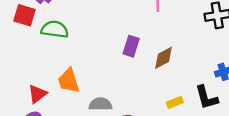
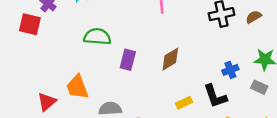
green semicircle: (55, 29) -> (97, 37), moved
purple rectangle: (131, 46) -> (128, 60), moved

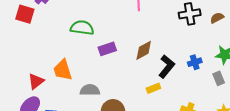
purple rectangle: (128, 60) -> (107, 49), turned 54
gray rectangle: (259, 87) -> (219, 78), turned 40
black L-shape: (215, 96) -> (167, 66), moved, turned -125

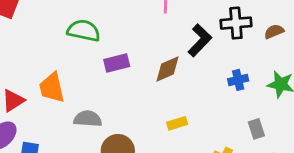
blue cross: (195, 62) -> (238, 80), moved
black L-shape: (167, 66) -> (200, 40), moved
gray rectangle: (219, 78) -> (256, 129), moved

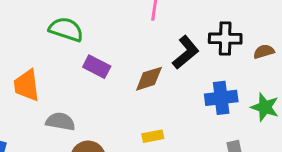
purple rectangle: (117, 63) -> (97, 67), turned 35
blue cross: (238, 80) -> (221, 98), size x1.5

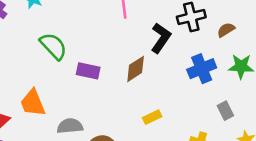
green semicircle: (66, 29) -> (53, 46), turned 44
brown semicircle: (264, 52) -> (226, 30), moved

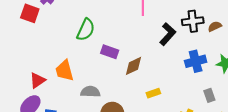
brown semicircle: (226, 30) -> (215, 26), moved
green semicircle: (53, 46) -> (86, 30), turned 60
brown diamond: (136, 69) -> (134, 66), moved

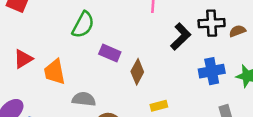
brown diamond: (134, 66) -> (137, 72), turned -40
red triangle: (37, 80) -> (23, 59), moved

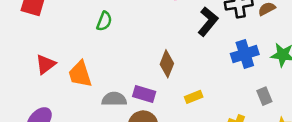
green semicircle: (83, 25) -> (104, 21), size x0.7
purple rectangle: (110, 53) -> (144, 94), moved

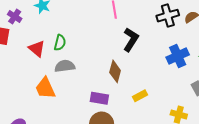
black L-shape: (208, 22) -> (131, 39), moved
red triangle: (46, 64) -> (37, 49), moved, turned -36
gray semicircle: (114, 99) -> (65, 66), moved

